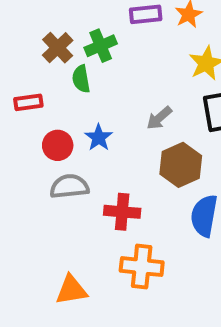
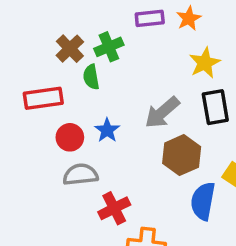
red rectangle: (28, 102) -> (43, 98), size x1.5
gray arrow: (159, 118) -> (162, 112), size x1.5
red cross: (122, 212) -> (114, 208), moved, turned -32

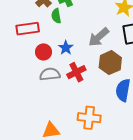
red cross: (114, 208) -> (76, 72), moved

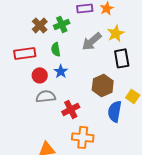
green semicircle: (56, 16) -> (56, 49), moved
gray arrow: (99, 37) -> (92, 41), moved
red cross: (76, 72) -> (71, 109), moved

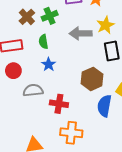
gray arrow: (92, 41) -> (81, 33), turned 40
red circle: (40, 75) -> (13, 71), moved
red cross: (71, 109) -> (59, 104), turned 36

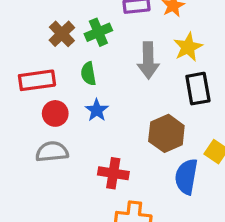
gray arrow: (81, 33) -> (148, 60), turned -90
red circle: (13, 71) -> (55, 113), moved
gray semicircle: (33, 90) -> (52, 152), moved

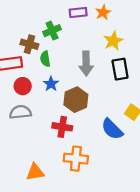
brown cross: (62, 34) -> (29, 44), moved, turned -30
gray arrow: (148, 60) -> (86, 63), moved
brown hexagon: (166, 133) -> (76, 100), moved
blue semicircle: (186, 177) -> (112, 129), turned -55

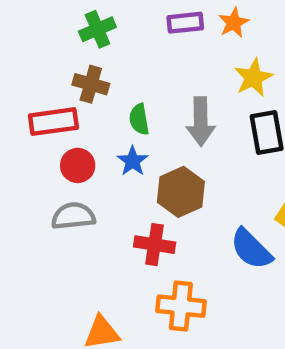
green cross: (52, 31) -> (97, 29), moved
green semicircle: (45, 59) -> (139, 119), moved

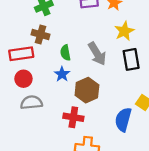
gray arrow: (201, 122) -> (97, 54), turned -30
red circle: (78, 165) -> (23, 79), moved
blue semicircle: (251, 249) -> (123, 120), turned 60

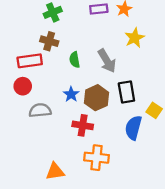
black rectangle: (131, 59) -> (126, 92), moved
blue star: (62, 74) -> (71, 94), moved
red circle: (23, 79) -> (23, 86), moved

